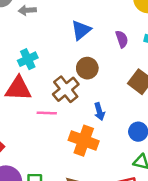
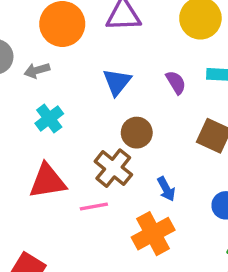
cyan cross: (28, 59) -> (49, 119), moved
orange cross: (84, 141) -> (153, 234), turned -36

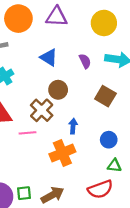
blue triangle: (117, 82) -> (49, 57), turned -42
blue arrow: (166, 189) -> (73, 126), turned -152

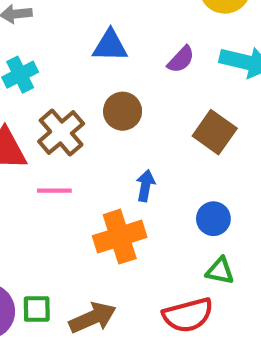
blue triangle: (49, 57) -> (110, 46), turned -36
purple semicircle: (85, 61) -> (181, 59), turned 64
brown cross: (42, 110) -> (61, 133), moved

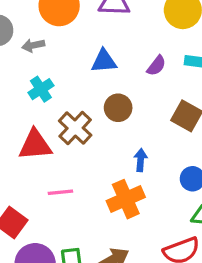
pink line: (54, 191) -> (60, 192), moved

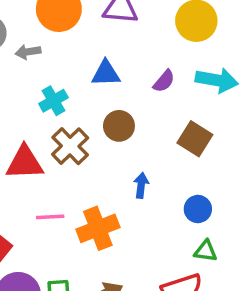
cyan cross: (41, 89) -> (53, 101), moved
orange cross: (126, 199) -> (98, 228), moved

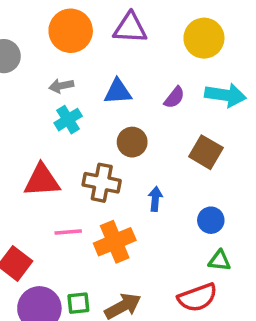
gray arrow: (28, 52) -> (61, 86), moved
brown cross: (70, 146) -> (102, 183), moved, turned -33

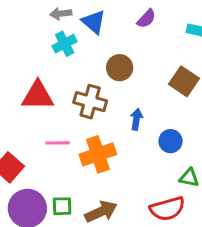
blue triangle: (118, 92) -> (94, 22), moved, turned 40
purple semicircle: (174, 97) -> (146, 19), moved
blue circle: (211, 220) -> (170, 141), moved

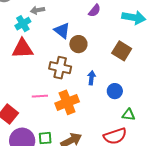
blue triangle: (94, 22) -> (62, 31), moved
cyan cross: (65, 44) -> (23, 24), moved
red triangle: (38, 96) -> (23, 49), moved

